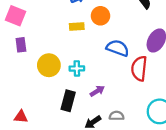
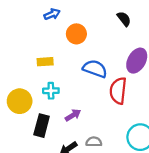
yellow rectangle: (77, 27) -> (45, 62), moved
yellow circle: (49, 65) -> (20, 101), moved

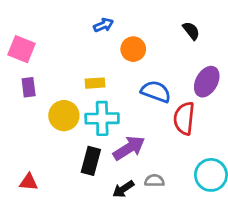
cyan cross: (51, 91) -> (102, 118), size x1.6
yellow circle: (20, 101) -> (64, 116), moved
purple arrow: (73, 115) -> (129, 148), size x1.6

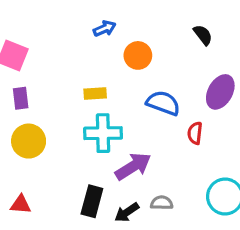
yellow circle: (64, 116) -> (29, 141), moved
red semicircle: (184, 118) -> (195, 133), size x0.6
black rectangle: (91, 161) -> (92, 201), moved

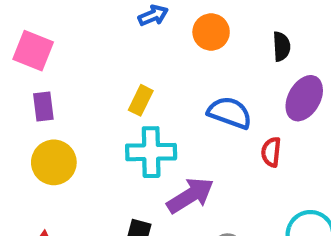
black semicircle: (203, 35) -> (281, 46), moved, turned 35
orange circle: (138, 55) -> (211, 32), moved
yellow rectangle: (95, 93) -> (141, 100), turned -60

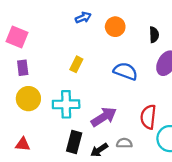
cyan cross: (151, 152) -> (66, 104), moved
red semicircle: (271, 152) -> (148, 117), moved, size x1.5

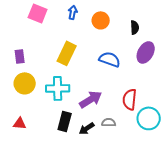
blue arrow: (83, 18) -> (73, 12), turned -56
pink square: (17, 37) -> (38, 13), moved
yellow rectangle: (76, 64) -> (67, 53), size x1.6

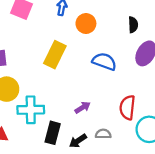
orange circle: (101, 20) -> (86, 24), moved
cyan cross: (58, 88) -> (31, 110), moved
purple arrow: (91, 99) -> (82, 108), size x0.6

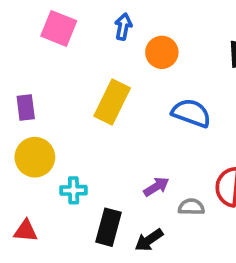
cyan cross: (31, 110) -> (74, 190), size x0.6
gray semicircle: (103, 134) -> (191, 207), moved

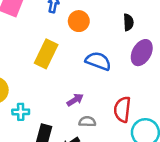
purple arrow: (156, 187) -> (75, 100), moved
gray semicircle: (191, 207) -> (87, 122), moved

